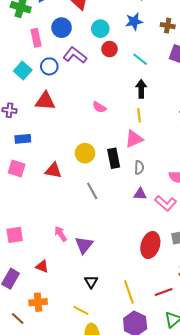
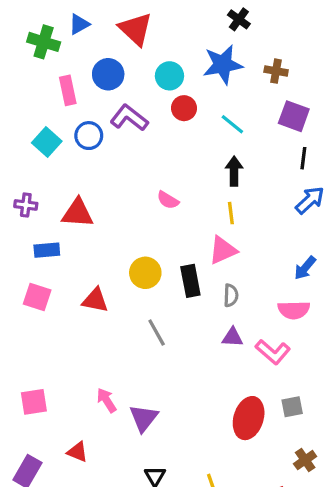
blue star: (134, 21) -> (223, 65), size x1.4
red triangle: (45, 101) -> (77, 213), moved

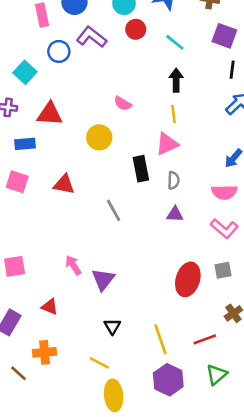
cyan square: (47, 142) -> (25, 72), moved
yellow circle: (145, 273) -> (99, 137), moved
pink L-shape: (273, 352) -> (224, 229), moved

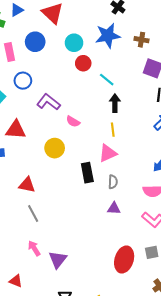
purple L-shape: (91, 37) -> (48, 102), moved
cyan line: (175, 42) -> (107, 80), moved
gray line: (114, 210) -> (33, 213), moved

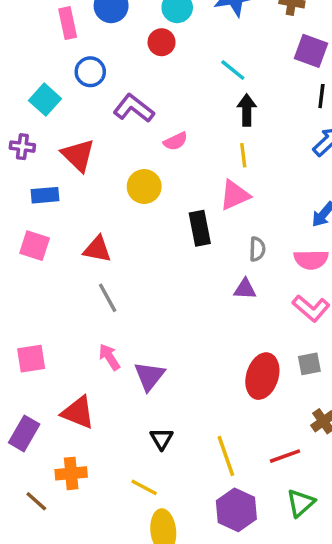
red circle: (83, 63) -> (162, 42), moved
pink semicircle: (73, 121) -> (175, 141), turned -56
red triangle: (16, 130) -> (78, 155), turned 40
gray semicircle: (113, 182) -> (257, 249), moved
red triangle: (16, 281) -> (78, 413), size x1.5

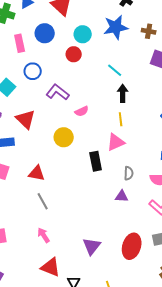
purple triangle: (149, 376) -> (92, 246), moved
red triangle: (78, 413) -> (51, 267), moved

